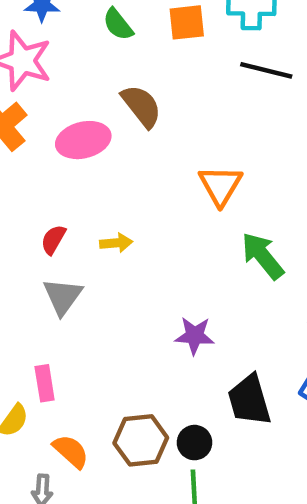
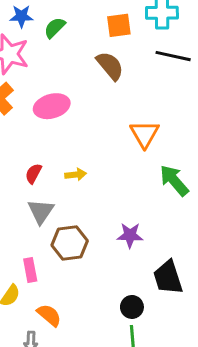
green semicircle: (118, 24) -> (55, 28), moved, turned 85
brown semicircle: (141, 106) -> (110, 66), moved
brown hexagon: (141, 440) -> (70, 243), moved

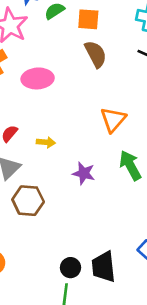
orange square: (119, 25) -> (88, 19), moved
purple star: (130, 235) -> (84, 173), moved
black trapezoid: (168, 277) -> (104, 267), moved

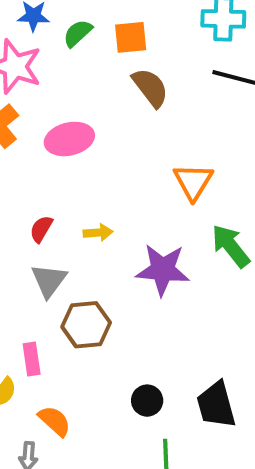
purple star: (84, 173) -> (163, 270), size x1.5
black circle: (71, 268) -> (147, 401), moved

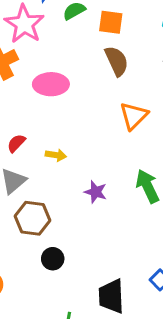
orange triangle: (193, 182) -> (134, 116), moved
purple star: (163, 270) -> (96, 192), size x0.6
black circle: (147, 401) -> (53, 259), moved

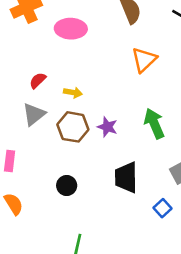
brown hexagon: (32, 218) -> (73, 127), moved
black trapezoid: (111, 296) -> (126, 177), moved

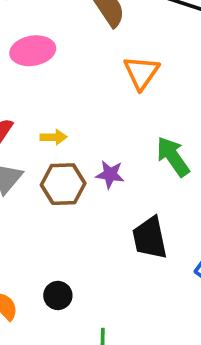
black circle: (67, 186) -> (58, 295), moved

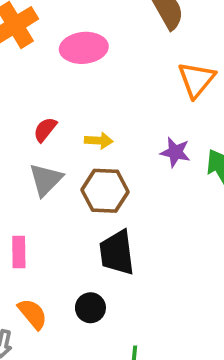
purple star: (110, 174) -> (175, 152), moved
black trapezoid: (150, 238) -> (117, 253), moved

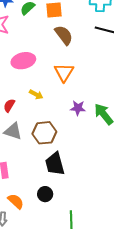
orange triangle: (196, 80) -> (64, 72), moved
yellow arrow: (99, 141) -> (36, 94), moved, turned 32
gray triangle: (46, 180) -> (13, 131), turned -48

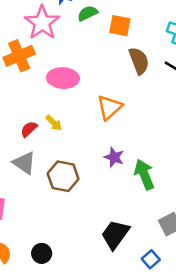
brown semicircle: (64, 35) -> (139, 61), moved
yellow arrow: (36, 94) -> (54, 123), moved
black trapezoid: (55, 164) -> (115, 234), moved, turned 35

